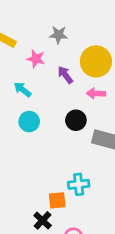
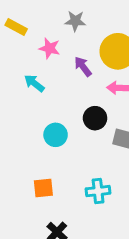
cyan circle: (29, 122) -> (56, 135), moved
orange square: (57, 200) -> (43, 188), moved

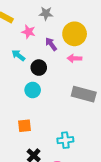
black circle: (95, 118) -> (39, 68), moved
cyan cross: (98, 191) -> (65, 140), moved

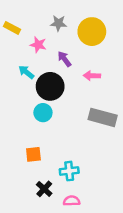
yellow circle: (75, 34) -> (92, 32), moved
black circle: (39, 68) -> (50, 86), size x1.5
cyan cross: (65, 140) -> (69, 171), moved

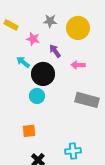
cyan cross: (69, 171) -> (73, 151), moved

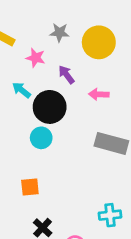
cyan cross: (73, 151) -> (110, 215), moved

